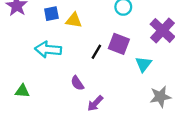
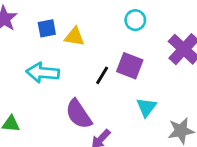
cyan triangle: (143, 64) -> (146, 107), moved
purple semicircle: (77, 83) -> (79, 114), size x1.6

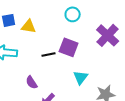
black line: (102, 75) -> (49, 54), turned 48
purple semicircle: (79, 114) -> (32, 82), size x0.6

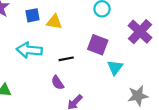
black line: (49, 54) -> (66, 59), moved
cyan triangle: (81, 77) -> (115, 67), moved

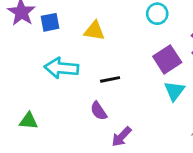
blue square: (33, 15) -> (50, 22), moved
purple square: (98, 45) -> (167, 59), moved, turned 36

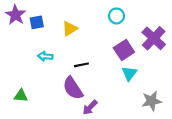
yellow triangle: (94, 31) -> (70, 29), turned -42
cyan arrow: (61, 68) -> (45, 56), size x0.6
purple semicircle: (99, 111) -> (73, 88), size x1.6

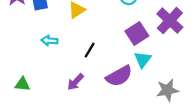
black line: (81, 65) -> (90, 50), turned -48
purple semicircle: (73, 88) -> (119, 76), moved, turned -85
purple arrow: (90, 107) -> (75, 82), moved

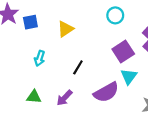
cyan arrow: (50, 41) -> (40, 58), turned -77
green triangle: (22, 84) -> (34, 97), moved

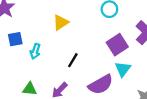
blue square: (30, 22) -> (15, 39), moved

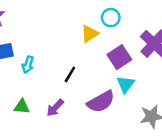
yellow triangle: (61, 22) -> (90, 34), moved

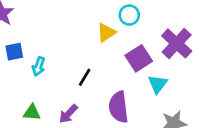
cyan triangle: (126, 84) -> (158, 84), moved
purple semicircle: (101, 102) -> (118, 107), turned 112

